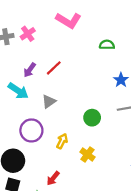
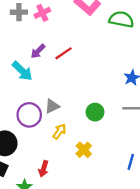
green semicircle: (107, 45) -> (121, 19), moved, size x1.5
gray triangle: (49, 101) -> (52, 106), moved
red arrow: (53, 178) -> (44, 169), turned -32

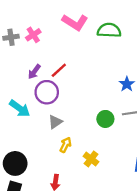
cyan arrow: (22, 71) -> (20, 108), moved
green circle: (95, 112) -> (105, 119), moved
purple circle: (29, 115) -> (47, 92), moved

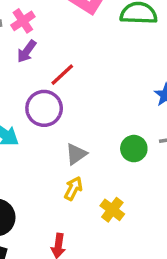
purple arrow: (34, 72) -> (27, 51), moved
gray triangle: (55, 122) -> (76, 154), moved

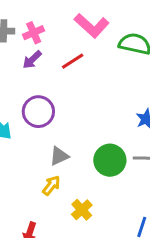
red line: (62, 75) -> (73, 61), moved
green circle: (134, 149) -> (110, 160), size x1.4

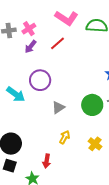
yellow arrow: (51, 185) -> (65, 137), moved
yellow cross: (82, 210) -> (95, 144), moved

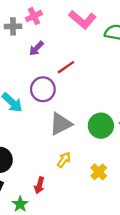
pink cross: (29, 29) -> (34, 16), moved
red line: (58, 43) -> (66, 67), moved
gray triangle: (58, 107) -> (61, 124), size x1.5

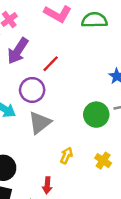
purple arrow: (36, 48) -> (18, 51), size x1.6
gray triangle: (61, 124) -> (40, 123), moved

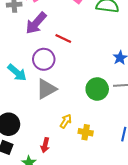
red line: (51, 64) -> (63, 39), turned 63
yellow cross: (103, 161) -> (86, 132), moved, turned -32

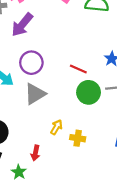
red line: (63, 39) -> (78, 69), moved

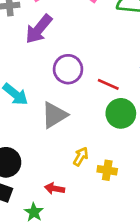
purple circle: (31, 63) -> (68, 69), moved
red arrow: (35, 153) -> (55, 188), turned 88

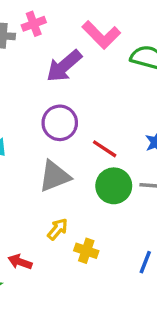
purple arrow: (39, 29) -> (64, 66), moved
gray triangle: (54, 115) -> (54, 176), moved

